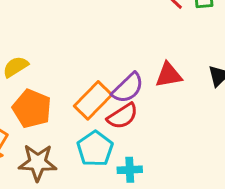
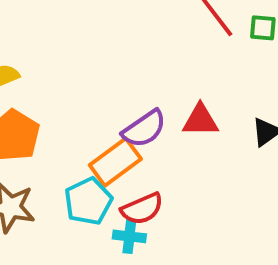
orange rectangle: (93, 100) -> (115, 162), moved
red semicircle: (122, 116) -> (142, 209), moved

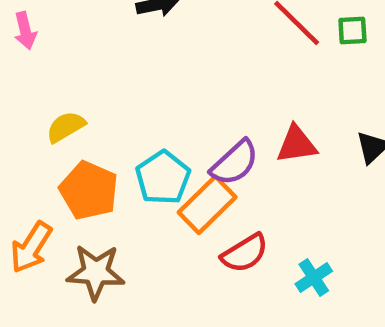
cyan pentagon: (88, 201) -> (163, 178), moved
cyan cross: (129, 236) -> (314, 277), moved, turned -32

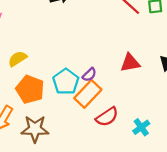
purple semicircle: (235, 163) -> (89, 75), moved, size x0.6

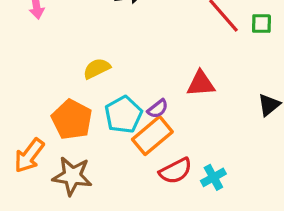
yellow semicircle: (17, 59) -> (97, 68), moved
red triangle: (130, 63) -> (201, 84), moved
cyan cross: (141, 127) -> (213, 177), moved

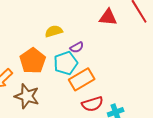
red triangle: (201, 84) -> (108, 17), moved
purple semicircle: (158, 109) -> (77, 47), moved

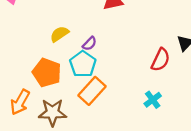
orange rectangle: (82, 79) -> (92, 91), moved
red semicircle: (92, 104) -> (161, 60), moved, turned -30

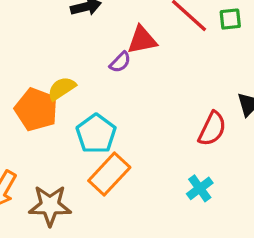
purple semicircle: (90, 44) -> (120, 62), moved
orange pentagon: (47, 73) -> (36, 109), moved

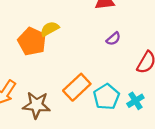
purple semicircle: (120, 62) -> (113, 39), moved
cyan pentagon: (96, 134) -> (106, 97), moved

